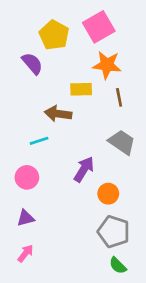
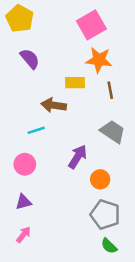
yellow pentagon: (54, 35) -> (20, 19), moved

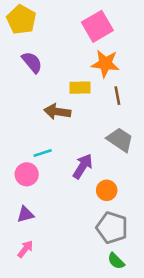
cyan line: (36, 130) -> (43, 153), moved

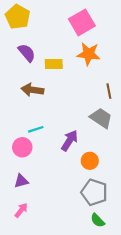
yellow rectangle: (80, 88) -> (54, 64), moved
brown line: (117, 96) -> (109, 91), moved
brown arrow: (57, 112) -> (32, 90), moved

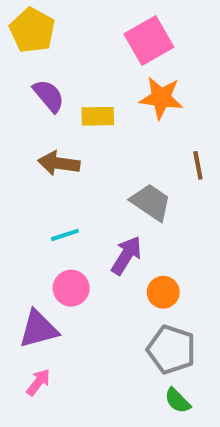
gray trapezoid: (101, 118) -> (151, 202), moved
pink circle: (22, 147) -> (71, 288), moved
purple triangle: (21, 181) -> (38, 329), size x1.5

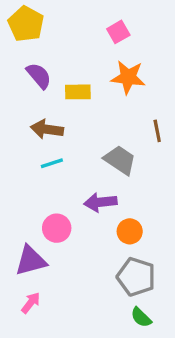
pink square: (149, 41) -> (118, 32), size x0.6
cyan line: (65, 235) -> (52, 163), moved
purple arrow: (126, 255) -> (100, 202), turned -128

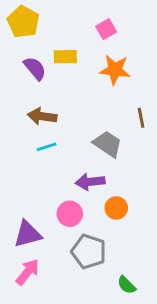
yellow rectangle: (78, 92) -> (65, 57), moved
pink circle: (57, 228) -> (70, 214), moved
gray pentagon: (136, 277) -> (89, 252), moved
pink arrow: (31, 303) -> (28, 272), size x1.4

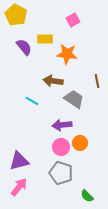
orange star: (115, 70) -> (67, 54), moved
brown arrow: (42, 116) -> (53, 81), moved
cyan line: (47, 147) -> (32, 101), turned 48
pink circle: (70, 214) -> (61, 147), moved

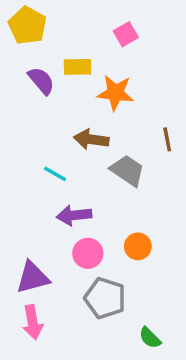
purple arrow: (62, 125) -> (74, 215), moved
pink circle: (61, 147) -> (88, 253), moved
pink arrow: (19, 187) -> (33, 322), turned 132

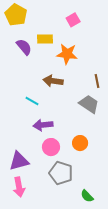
gray trapezoid: (128, 170) -> (89, 104), moved

